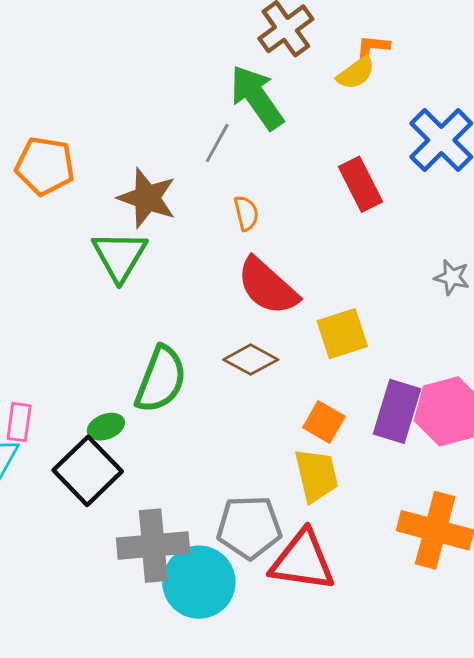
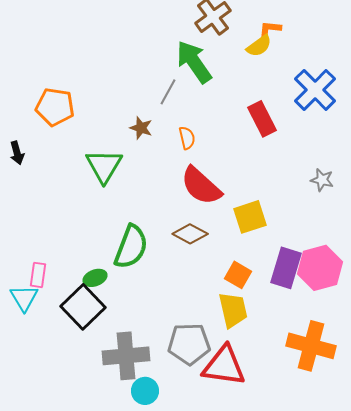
brown star: (147, 198) -> (141, 128), moved, size x0.6
cyan circle: (199, 582) -> (145, 391), moved, size x0.6

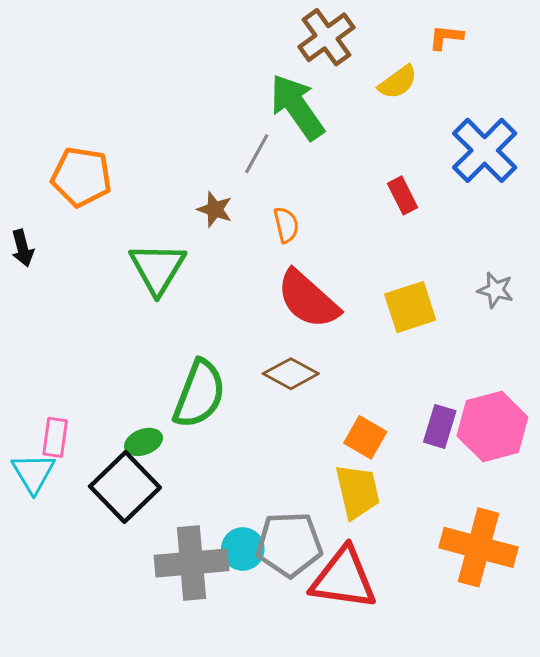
orange L-shape: (270, 29) -> (446, 37), moved
red rectangle: (262, 119) -> (402, 195), size x0.7
yellow square: (250, 217) -> (410, 307), moved
purple rectangle: (286, 268) -> (440, 426), size x0.7
cyan circle: (145, 391) -> (243, 549), moved

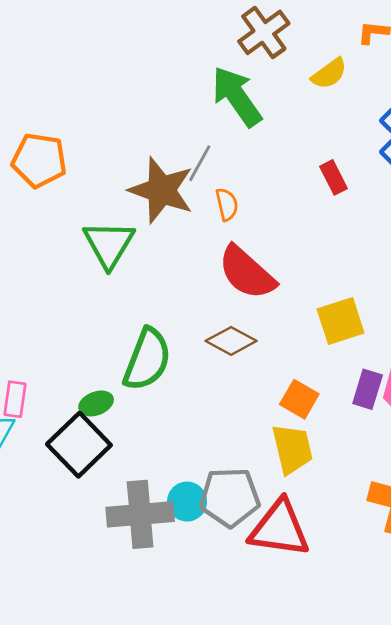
gray line: (257, 154) -> (200, 163), moved
brown star: (215, 209) -> (161, 190), size x2.0
yellow square: (410, 307) -> (341, 321), moved

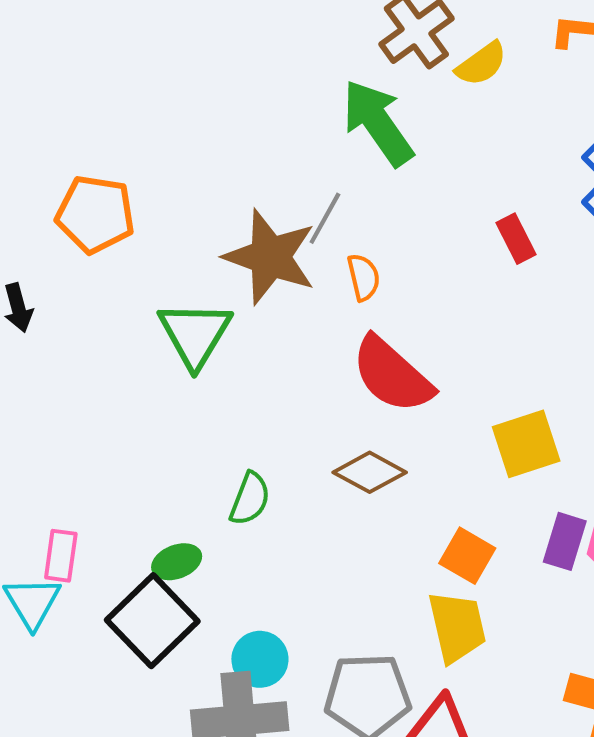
yellow semicircle: (329, 74) -> (481, 64), moved
green semicircle: (147, 359) -> (250, 499), size x0.6
cyan circle: (187, 502) -> (260, 659), moved

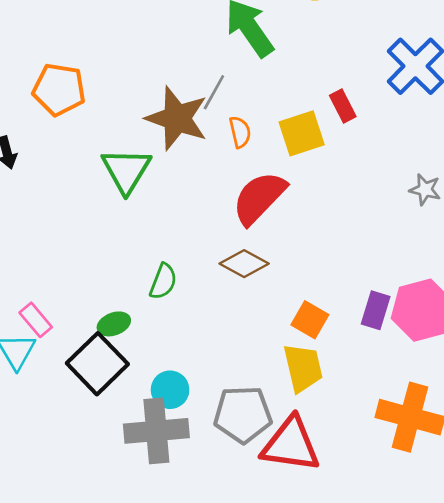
red semicircle: (392, 375) -> (259, 198), turned 92
yellow square: (526, 444) -> (302, 133), moved
pink rectangle: (61, 556) -> (36, 320), turned -48

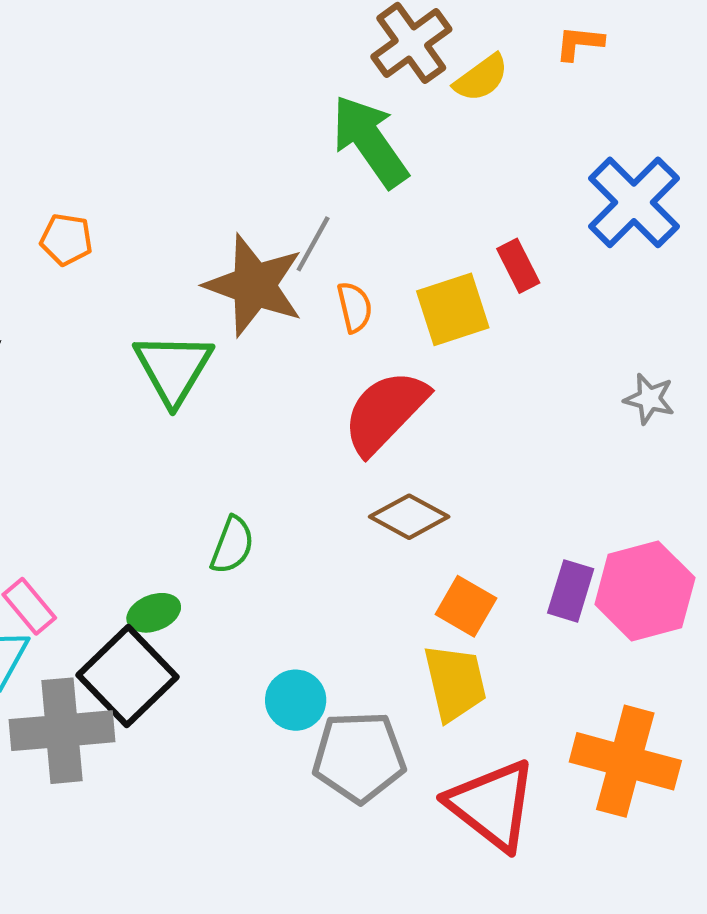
orange pentagon: (59, 90) -> (66, 239), size x0.6
brown diamond: (244, 264) -> (409, 517), moved
cyan circle: (170, 390) -> (296, 700), moved
gray cross: (156, 431) -> (62, 731), moved
red triangle: (291, 445) -> (492, 805), moved, turned 30

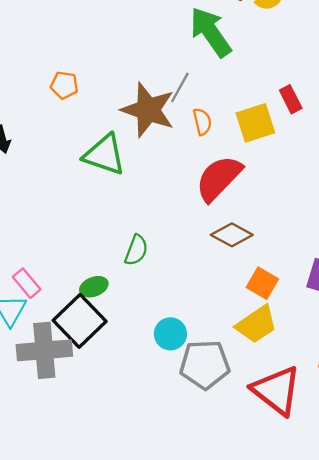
orange pentagon: (66, 239) -> (64, 85), moved
green triangle: (173, 368) -> (104, 155), turned -42
yellow trapezoid: (455, 683) -> (257, 324), turned 69

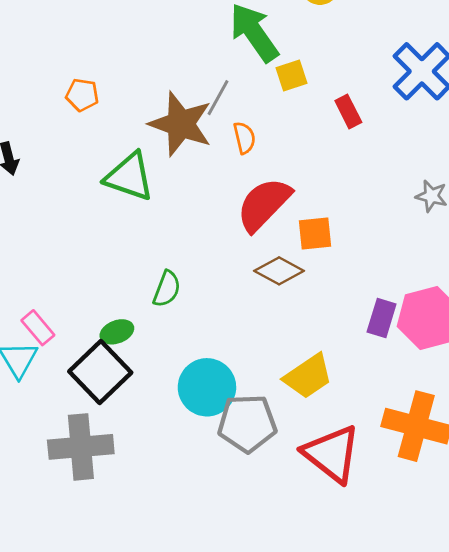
yellow square: (255, 123) -> (292, 75), moved, size x0.7
orange square: (262, 283) -> (315, 233), moved, turned -36
cyan circle: (170, 334) -> (207, 387), size x1.5
gray cross: (44, 350) -> (81, 447), moved

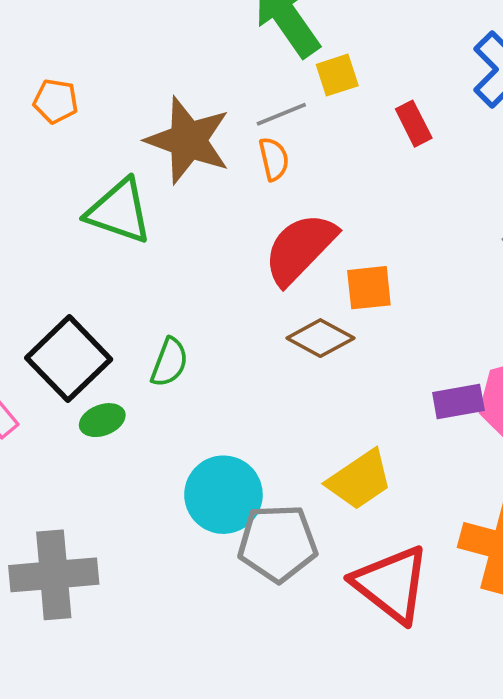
gray line: (218, 98) -> (281, 114), moved, turned 39
purple rectangle: (382, 318) -> (458, 401), turned 63
black square: (100, 372) -> (69, 359), moved

